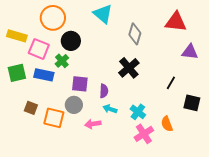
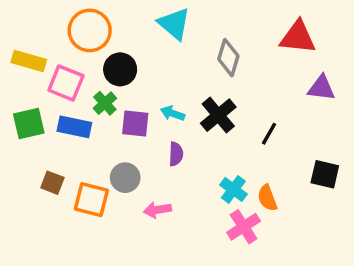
black line: (171, 83) -> (269, 134), moved
purple square: (80, 84) -> (135, 124), moved
cyan arrow: (110, 109) -> (173, 113), moved
orange semicircle: (167, 124) -> (267, 198), moved

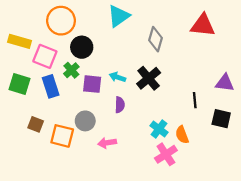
cyan triangle: (174, 24) -> (119, 16), turned 45
purple triangle: (321, 88) -> (225, 83), moved
green square: (29, 124) -> (19, 84), turned 30
blue rectangle: (74, 127) -> (51, 86), turned 60
black line: (269, 134) -> (195, 100), moved, turned -35

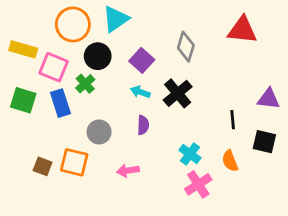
cyan triangle: (119, 16) -> (116, 19), moved
purple square: (92, 84) -> (142, 60), moved, turned 36
gray circle: (85, 121) -> (99, 132), moved
brown square: (36, 124) -> (43, 166), moved
orange semicircle: (182, 135) -> (230, 161), moved

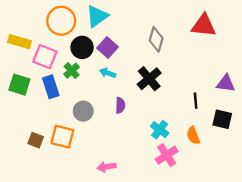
purple square: (142, 60) -> (108, 47), moved
cyan arrow: (140, 92) -> (108, 73), moved
pink arrow: (128, 171) -> (106, 167), moved

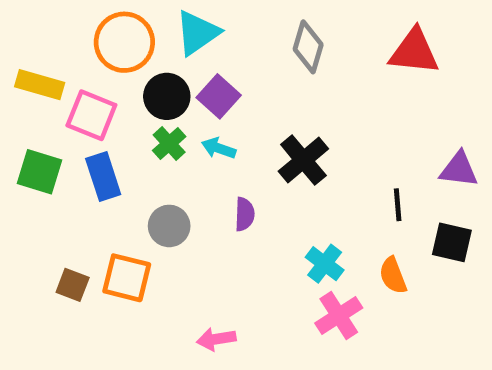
gray diamond: (156, 39) -> (308, 47), moved
green cross: (72, 71) -> (169, 144), moved

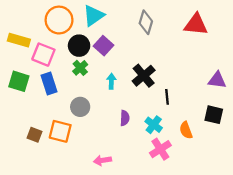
cyan arrow: (219, 148) -> (111, 81), moved, turned 72
black line: (398, 205) -> (167, 97), moved
purple semicircle: (245, 214) -> (125, 118), moved

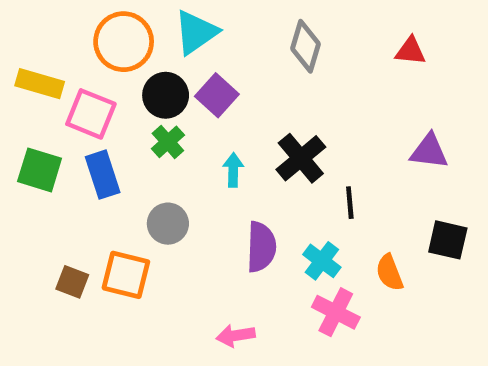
red triangle: (196, 24) -> (410, 51), size x0.6
purple triangle: (217, 80) -> (429, 151), moved
purple semicircle: (125, 118) -> (261, 247), size x1.5
pink cross: (160, 149) -> (336, 312), turned -30
pink arrow: (102, 160) -> (236, 336), moved

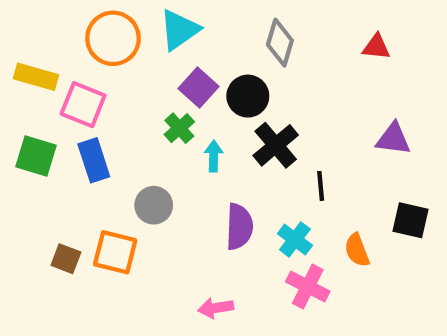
black circle: (166, 95) -> (248, 96), moved
green cross: (168, 142) -> (179, 128), moved

